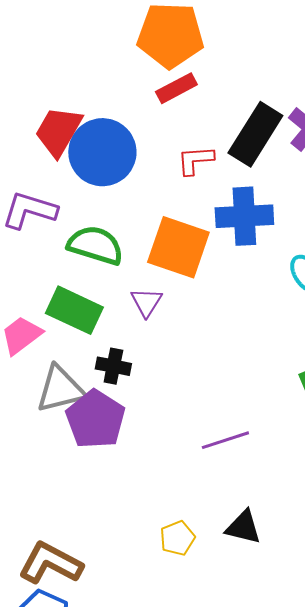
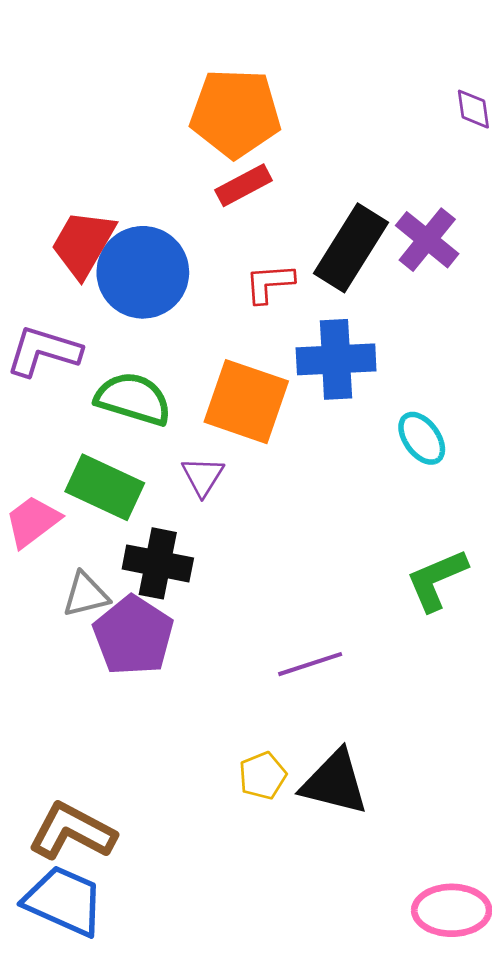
black cross: (113, 366) -> (158, 563), size x1.4
gray triangle: (60, 389) -> (86, 595), size x0.7
black triangle: (243, 527) -> (335, 782), size x1.4
yellow pentagon: (177, 538) -> (263, 776), moved

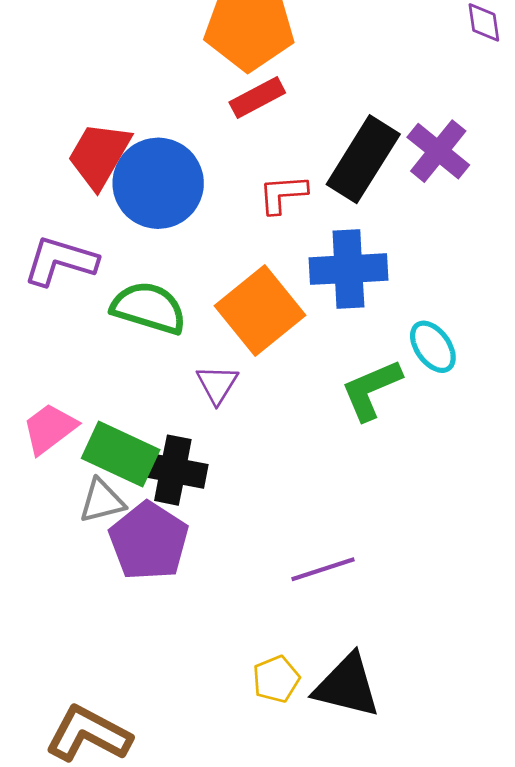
orange square: (246, 402) -> (260, 311), turned 32
green rectangle: (105, 487) -> (121, 454), moved
green L-shape: (437, 580) -> (371, 390), moved

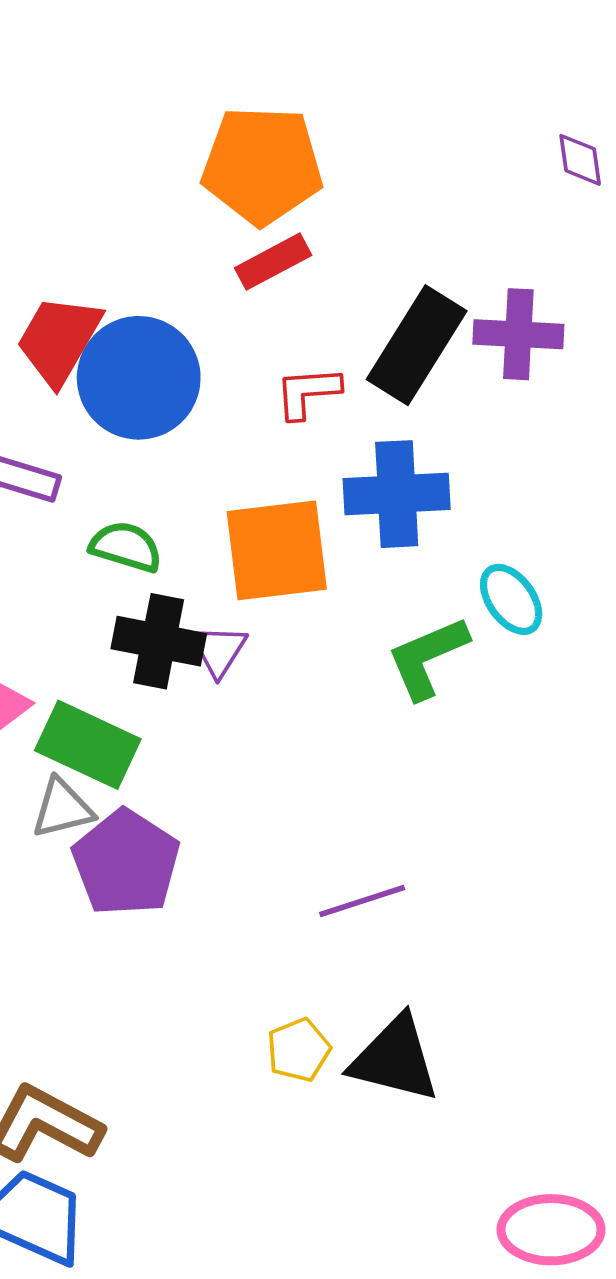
purple cross: (438, 151) -> (518, 334), turned -36
green semicircle: (149, 308) -> (126, 547), size x0.7
orange square: (260, 311) -> (277, 550), turned 32
black cross: (173, 470) -> (159, 641), moved

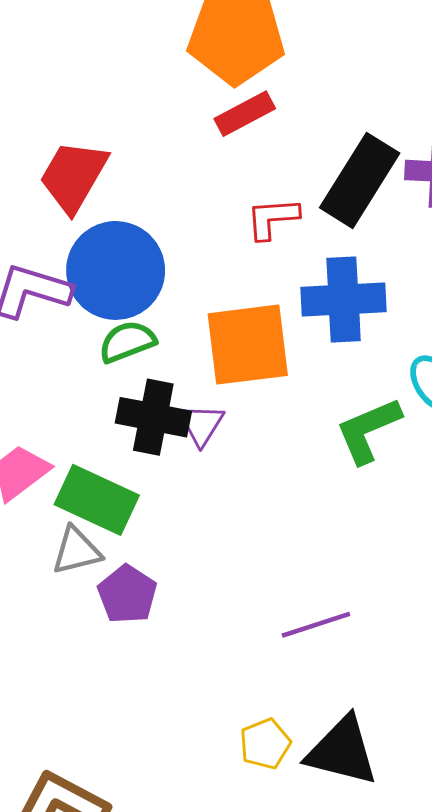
blue circle: (139, 378) -> (116, 270), moved
green semicircle: (126, 547) -> (127, 342), turned -38
purple pentagon: (126, 863) -> (127, 594), size x0.7

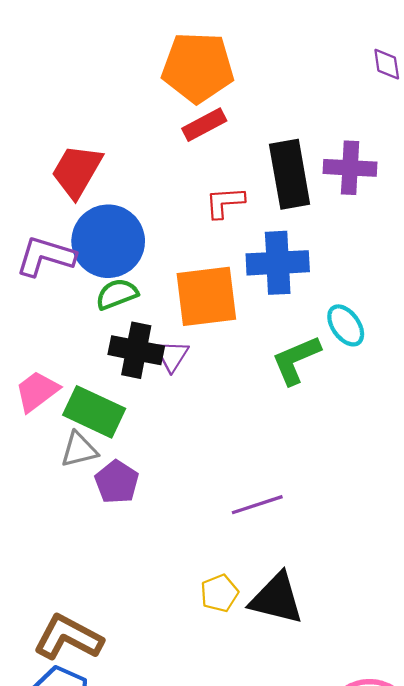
black rectangle: (360, 180) -> (290, 174), turned -42

